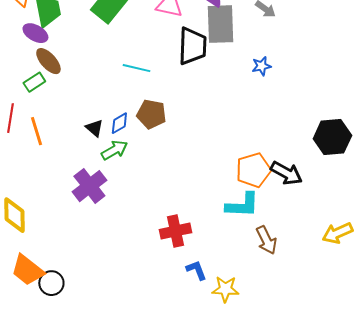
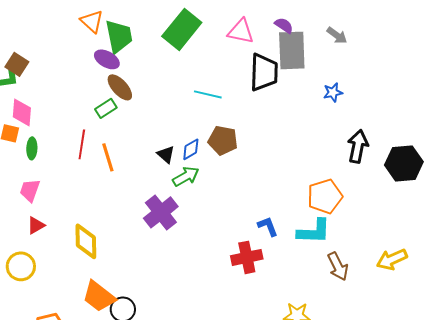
black arrow: (286, 173) -> (358, 146), moved, turned -108
yellow arrow: (337, 233) -> (392, 259), moved
blue L-shape: (196, 270) -> (268, 226), moved

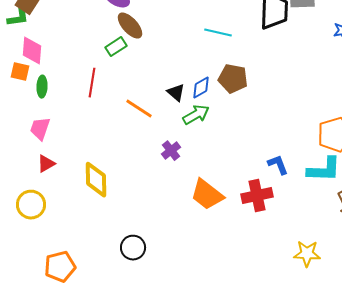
orange line: (108, 157) -> (139, 109), moved, turned -40
purple cross: (161, 212) -> (171, 151), size x0.6
orange trapezoid: (99, 296) -> (207, 195), moved

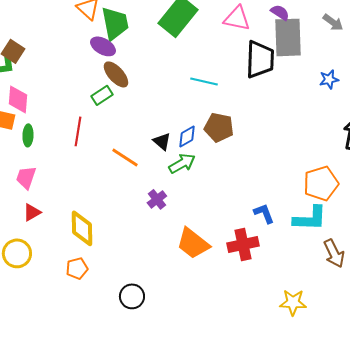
black circle: (133, 248) -> (132, 296), moved
orange pentagon: (60, 267) -> (77, 268), moved, size x0.7

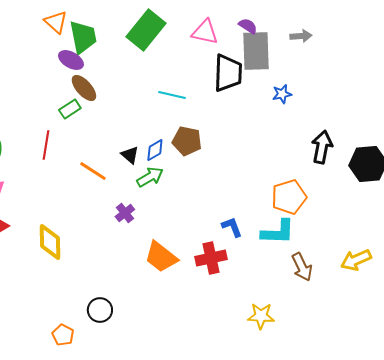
gray arrow: (333, 22) -> (301, 36), turned -40
blue star: (329, 79) -> (282, 94), moved
orange pentagon: (77, 268) -> (63, 335), moved, turned -30

